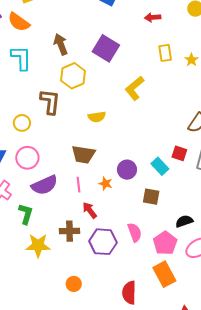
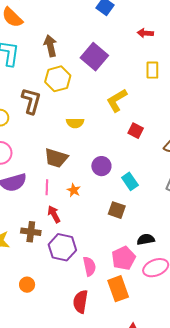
red square: (179, 153) -> (136, 131), moved
purple circle: (127, 170) -> (101, 166), moved
pink semicircle: (135, 232) -> (89, 266), moved

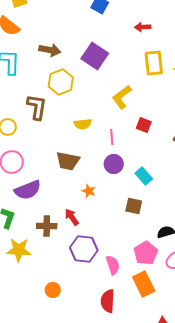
brown arrow: (50, 46) -> (50, 50), turned 120
yellow rectangle: (152, 70) -> (154, 63), size x1.4
pink line: (47, 187) -> (112, 137), moved
brown cross: (31, 232) -> (47, 226), moved

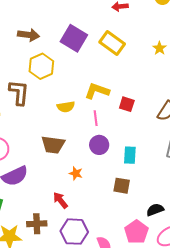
yellow rectangle: (154, 63) -> (112, 43), moved, turned -45
yellow L-shape: (122, 97) -> (97, 91), moved, turned 60
cyan rectangle: (144, 176) -> (130, 155), turned 48
brown cross: (47, 226) -> (37, 224), moved

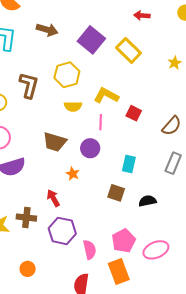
yellow hexagon: (41, 66) -> (67, 75), moved
purple circle: (99, 145) -> (90, 148), moved
black semicircle: (155, 210) -> (147, 201), moved

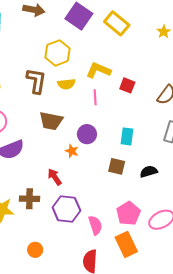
brown L-shape: (29, 85) -> (36, 81), moved
purple circle: (90, 148) -> (87, 134), moved

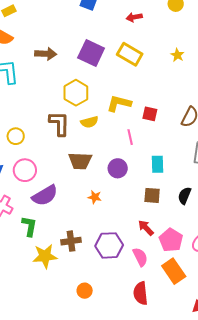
pink line: (95, 97) -> (130, 137), moved
orange star: (72, 151) -> (95, 197), moved
black semicircle: (149, 172) -> (184, 196), turned -42
red arrow: (55, 177) -> (146, 228), moved

